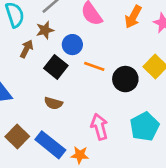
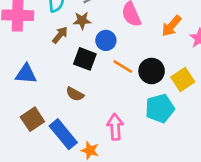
black square: (56, 67) -> (85, 59), turned -30
black circle: (125, 79) -> (152, 71), moved
cyan pentagon: (144, 127) -> (160, 108), moved

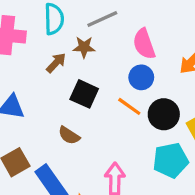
blue circle: (106, 40) -> (141, 77), moved

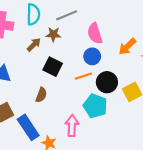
orange line: (129, 106) -> (83, 76), turned -56
brown semicircle: (69, 135) -> (41, 95), turned -104
cyan pentagon: (171, 160) -> (95, 106), moved, turned 30

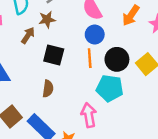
orange line: (83, 76) -> (90, 58), turned -63

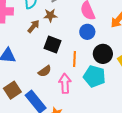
orange line: (90, 58) -> (75, 59), moved
brown semicircle: (48, 89) -> (45, 71), turned 40
pink arrow: (89, 115) -> (65, 83), moved

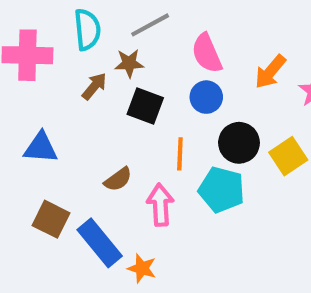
black square: (52, 45) -> (145, 106), moved
brown square: (12, 90) -> (51, 219), turned -30

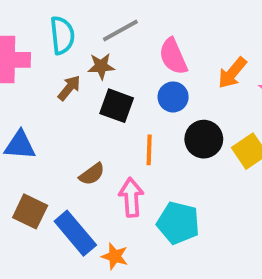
cyan pentagon: (222, 190) -> (178, 223), moved

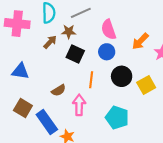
cyan pentagon: (178, 223) -> (117, 118), moved

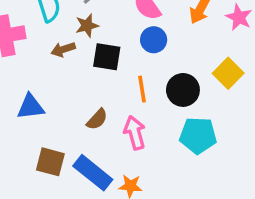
brown arrow: (50, 42) -> (63, 49), turned -136
black circle: (122, 76) -> (183, 90), moved

